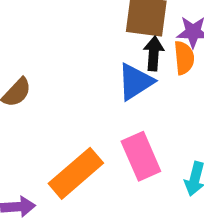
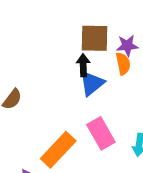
black arrow: (154, 53) -> (83, 65), moved

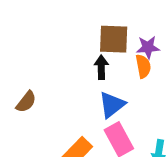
blue triangle: (92, 83) -> (112, 105), moved

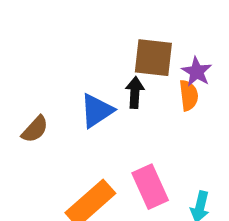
purple star: (148, 47) -> (197, 72), turned 30
blue triangle: (112, 105) -> (97, 111), moved

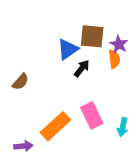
black arrow: (135, 92) -> (82, 68), moved, turned 36
blue triangle: (97, 111) -> (68, 49), moved

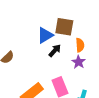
purple star: (119, 44) -> (79, 62), moved

